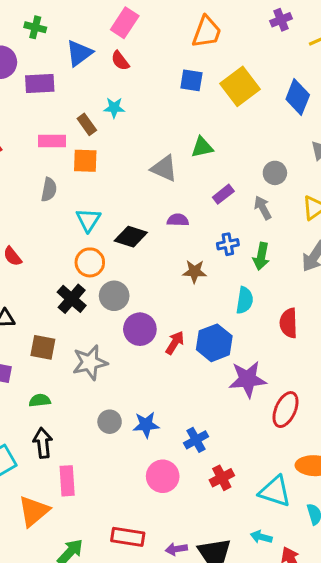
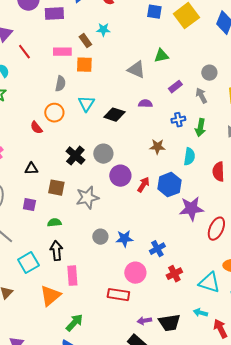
orange circle: (90, 262) -> (54, 113), moved
brown star: (195, 272) -> (157, 147), moved
red rectangle: (128, 537) -> (118, 295), moved

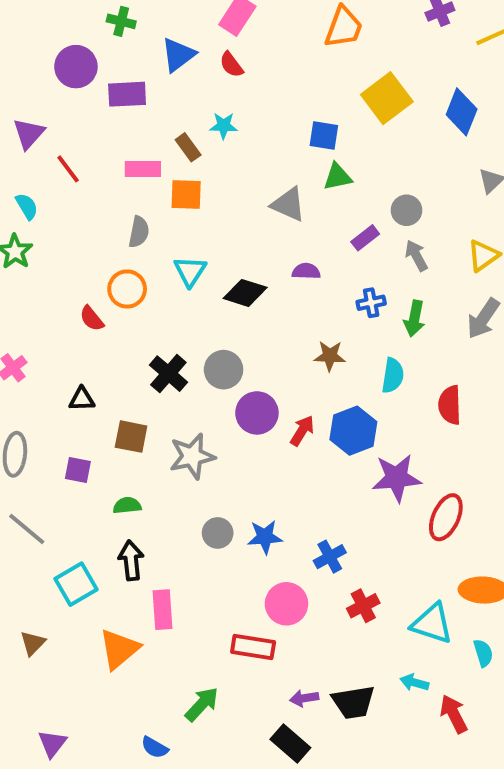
blue square: (154, 12) -> (324, 135), moved
gray circle: (209, 73) -> (407, 210), moved
green arrow: (74, 323) -> (202, 704), moved

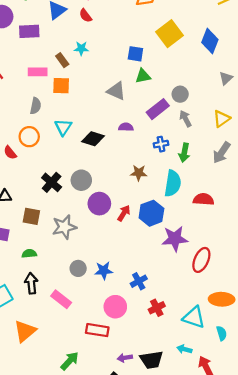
purple rectangle: (365, 238) -> (158, 109), size x1.5
cyan semicircle: (393, 376) -> (173, 183), size x1.4
red semicircle: (450, 405) -> (203, 199), turned 96
pink rectangle: (163, 610) -> (61, 299), moved, turned -48

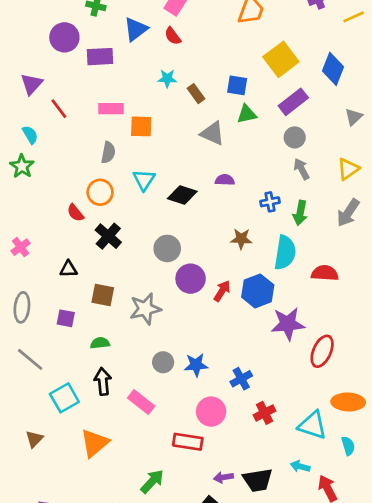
brown rectangle: (62, 60) -> (196, 94), moved
purple rectangle: (158, 109) -> (293, 102), moved
black cross: (52, 182) -> (108, 236), moved

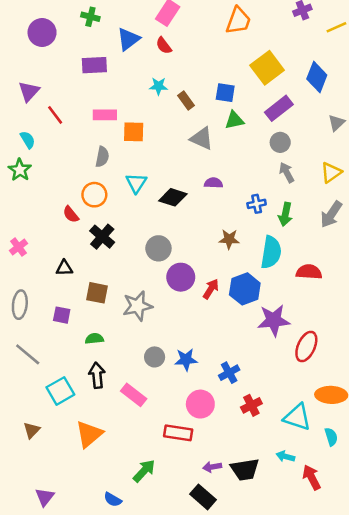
purple circle: (64, 37) -> (42, 32), moved

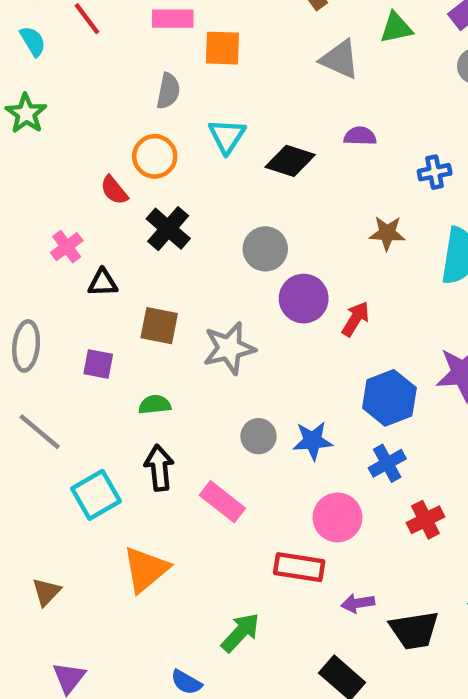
cyan semicircle: (28, 140) -> (33, 41), moved
pink cross: (18, 247) -> (67, 247), moved
blue hexagon: (245, 289) -> (389, 398), moved
brown triangle: (32, 430) -> (46, 592), moved
purple arrow: (212, 467) -> (358, 603), moved

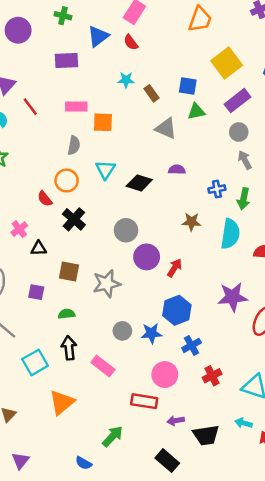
blue hexagon: (389, 398) -> (177, 310), moved

